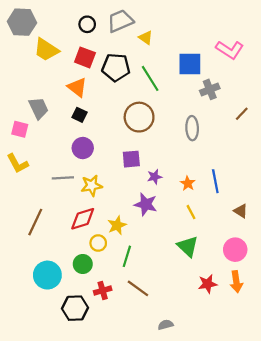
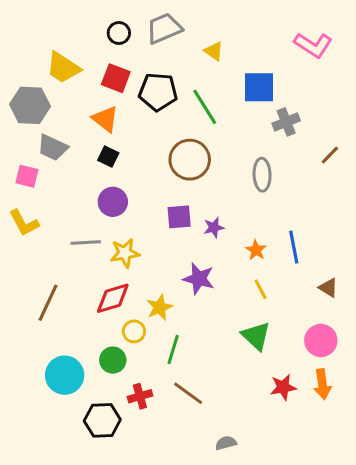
gray hexagon: (22, 22) -> (30, 105), moved
yellow triangle: (146, 38) -> (214, 51), moved
pink L-shape: (230, 50) -> (313, 45), moved
gray trapezoid: (39, 108) -> (53, 148), turned 140
purple star: (155, 177) -> (214, 227), moved

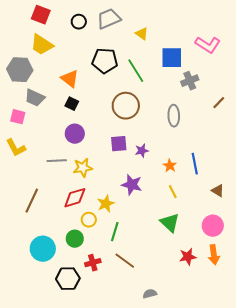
pink L-shape: (313, 45) -> (208, 45), moved
red square: (116, 78) -> (41, 15), moved

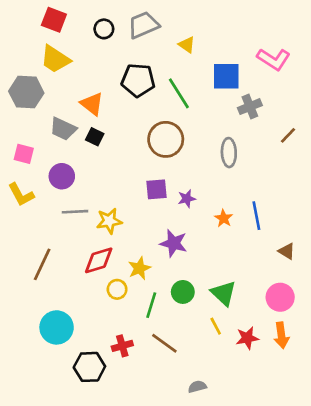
gray trapezoid: (35, 98) -> (63, 129), moved
purple circle: (75, 134) -> (62, 176), moved
yellow line: (173, 192) -> (216, 326), moved
green circle: (75, 239) -> (183, 292), moved

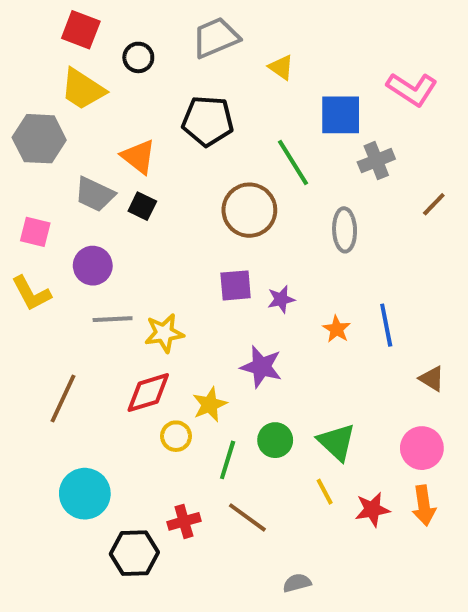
black circle: (104, 29) -> (138, 57), moved
green line: (179, 93) -> (293, 163), moved

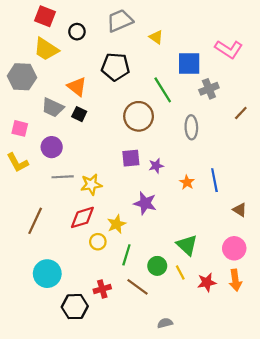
green circle: (275, 440) -> (157, 266), moved

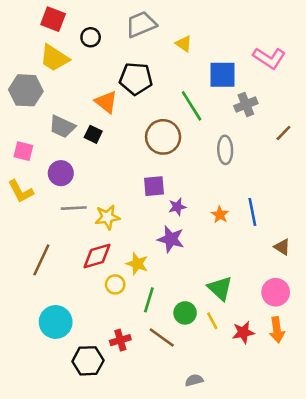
orange triangle: (77, 87) -> (106, 102), moved
purple star: (156, 166) -> (177, 207), moved
yellow star: (117, 224) -> (137, 264), turned -30

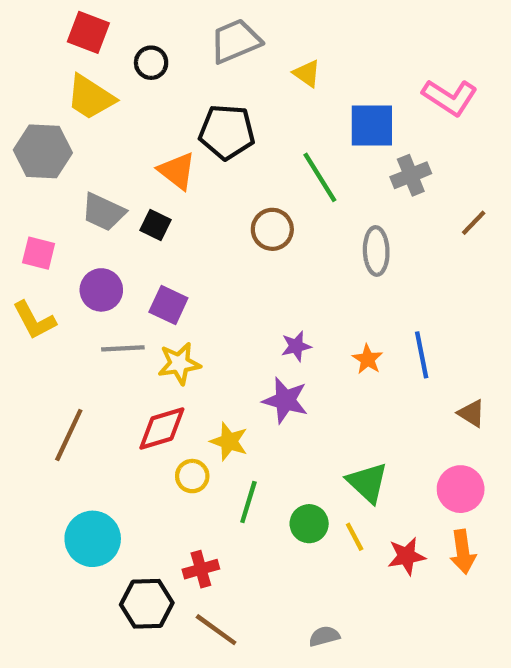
brown circle: (163, 137) -> (272, 229), size x0.7
purple square: (154, 186) -> (168, 305), moved, turned 30
brown line: (162, 338) -> (216, 630), moved

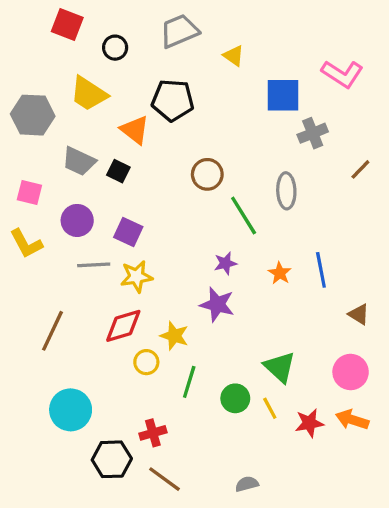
yellow trapezoid: (90, 97) -> (89, 94), moved
green line: (320, 177) -> (244, 216), moved
orange arrow: (463, 552) -> (352, 420), turned 116

